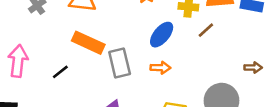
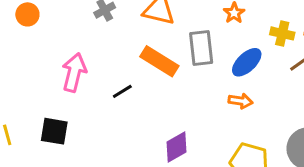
gray rectangle: (120, 63) -> (201, 48), moved

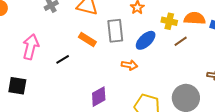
orange rectangle: (159, 61) -> (87, 39), size x0.7
orange arrow: (241, 101) -> (129, 65), moved

